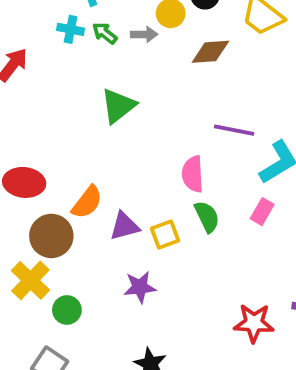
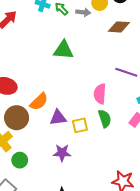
green triangle: (118, 106) -> (63, 50), turned 35

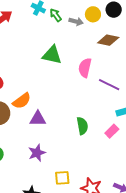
pink semicircle: (100, 94) -> (85, 68), moved
yellow square: (80, 125) -> (62, 178), moved
purple star: (62, 153) -> (37, 153), turned -30

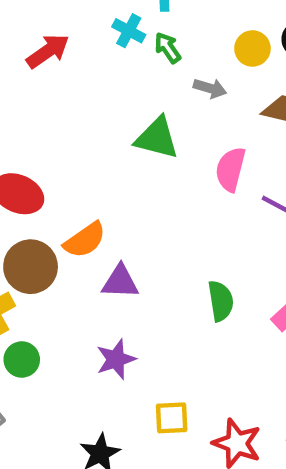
gray arrow: (76, 21) -> (210, 88), moved

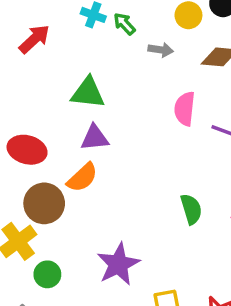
green triangle: (157, 138) -> (88, 93), moved
purple triangle: (120, 282) -> (95, 138), moved
purple star: (116, 359) -> (118, 264), size x1.4

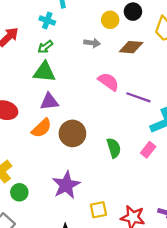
green arrow: (124, 24) -> (45, 47), moved, turned -84
pink semicircle: (185, 109) -> (109, 82), turned 120
brown circle: (44, 203) -> (72, 133), moved

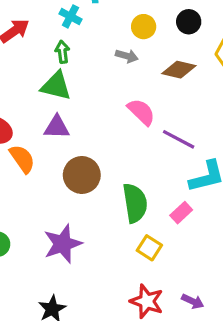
yellow circle: (110, 20) -> (144, 27), moved
green arrow: (45, 47) -> (62, 52), turned 112
orange semicircle: (42, 128) -> (22, 159), moved, turned -90
green semicircle: (114, 148) -> (135, 203), size x1.4
yellow square: (98, 210) -> (149, 248), moved, turned 36

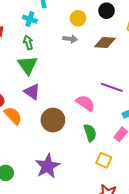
green triangle: (56, 86) -> (28, 65), turned 50
pink semicircle: (141, 112) -> (85, 103), moved
purple triangle: (57, 127) -> (32, 92), turned 42
green semicircle: (135, 203) -> (90, 133), size x0.7

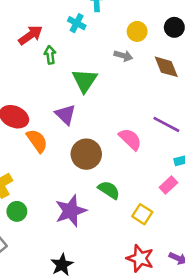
brown diamond: (105, 42) -> (166, 67), turned 55
green arrow: (28, 43) -> (50, 55), moved
green triangle: (28, 65) -> (85, 81), moved
green semicircle: (90, 133) -> (109, 190), moved, turned -48

